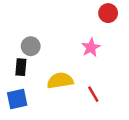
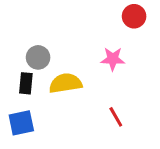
pink star: (91, 47) -> (113, 59), turned 30
yellow semicircle: (60, 81) -> (65, 83), moved

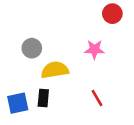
black rectangle: (26, 83) -> (43, 98), moved

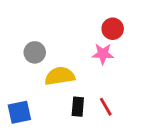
red circle: (112, 14) -> (113, 29), moved
black rectangle: (43, 98) -> (78, 107), moved

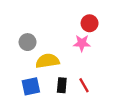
blue square: (19, 112) -> (31, 86), moved

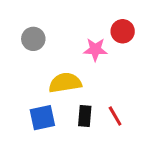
gray circle: (28, 42) -> (33, 39), moved
pink star: (82, 43) -> (95, 49), moved

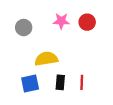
pink star: (95, 49) -> (61, 21), moved
red line: (115, 116) -> (82, 82), turned 32

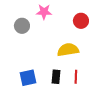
pink star: (61, 21) -> (44, 12), moved
yellow semicircle: (46, 59) -> (68, 50), moved

